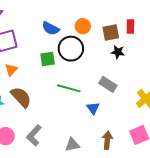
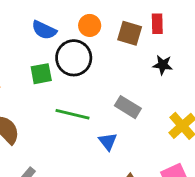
brown square: (111, 32) -> (130, 33), turned 30
black star: (118, 52) -> (163, 65), moved

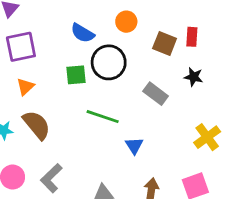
orange circle: (90, 25) -> (126, 22), moved
gray rectangle: (128, 107) -> (156, 94), moved

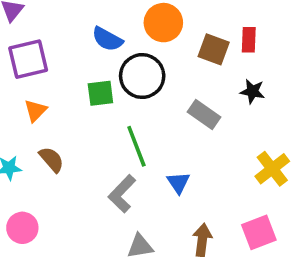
orange circle: (126, 22) -> (163, 23), size x1.4
green line: (103, 117) -> (136, 146), turned 52
brown semicircle: (37, 125) -> (51, 159), size x0.7
gray L-shape: (51, 178) -> (122, 194), moved

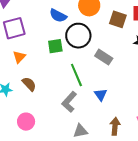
gray rectangle: (204, 115) -> (104, 57), moved
pink circle: (22, 228) -> (26, 122), moved

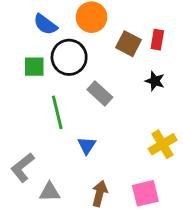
gray L-shape: (69, 102) -> (23, 167), moved

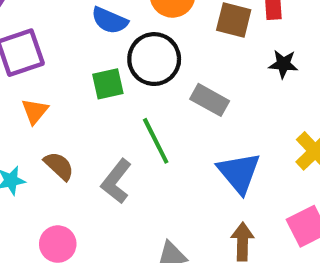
blue triangle: (87, 146) -> (239, 173), moved, size x1.6
gray L-shape: (23, 167) -> (116, 181), moved

